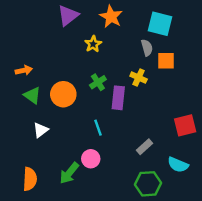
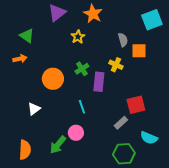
cyan square: (160, 24) -> (152, 20), moved, turned -35
green triangle: (32, 95) -> (27, 36), moved
red square: (185, 125) -> (136, 105), moved

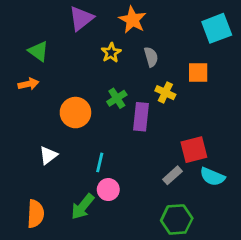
gray semicircle: (123, 40) -> (151, 57), moved
cyan line: (82, 107) -> (100, 162), moved, turned 32
cyan semicircle: (149, 138) -> (212, 177), moved

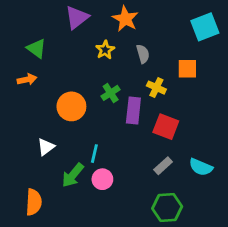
red square: (194, 150) -> (166, 127), moved, turned 35
green arrow: (83, 207) -> (73, 175), moved

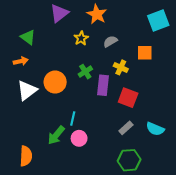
gray semicircle: (143, 54) -> (110, 41), turned -104
white triangle: (46, 147) -> (27, 90), moved, size x1.5

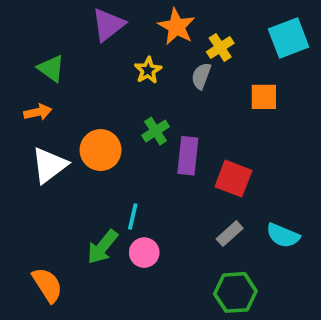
gray semicircle: (110, 41) -> (201, 76), turned -40
yellow cross: (121, 67) -> (220, 47), moved, turned 32
orange semicircle: (26, 156) -> (47, 285), turned -36

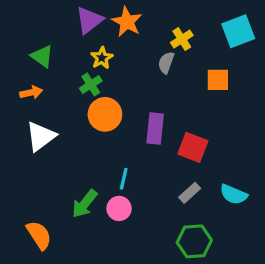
orange star: (176, 27) -> (127, 22), moved
yellow star: (148, 70) -> (102, 58), moved
green cross: (156, 131) -> (91, 85), moved
orange circle: (101, 150) -> (105, 114), moved
cyan line: (133, 216) -> (124, 179), moved

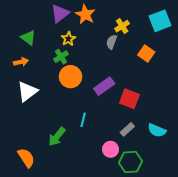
orange square: (218, 80) -> (146, 53), turned 35
purple rectangle: (155, 128) -> (104, 86), turned 48
pink circle: (119, 208) -> (111, 149), moved

